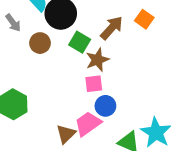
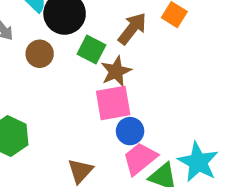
pink square: (94, 84) -> (113, 103), size x1.5
pink trapezoid: (88, 124) -> (140, 159), moved

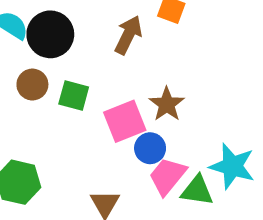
green square: (91, 50) -> (74, 96), moved
brown star: (116, 71) -> (167, 104), moved

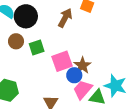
green square: (74, 96) -> (37, 47), turned -35
brown star: (167, 104) -> (82, 65), moved

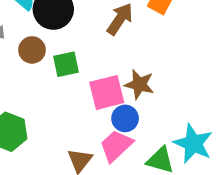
brown star: (82, 65) -> (139, 84), moved, turned -30
pink trapezoid: (83, 90) -> (116, 146), moved

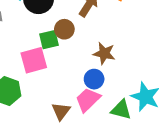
brown circle: (32, 50) -> (64, 29), moved
pink square: (107, 92) -> (34, 60), moved

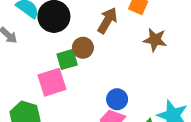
brown star: (104, 53) -> (155, 40), moved

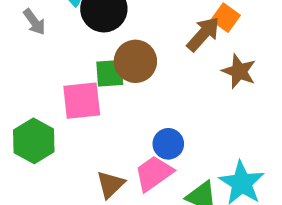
brown arrow: (107, 20) -> (203, 34), moved
brown circle: (83, 48) -> (135, 61), size x1.4

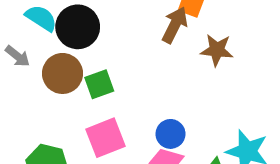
brown circle: (135, 61) -> (63, 73), moved
pink square: (82, 101) -> (105, 138), moved

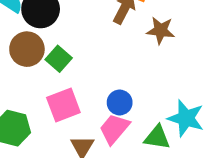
green square: (99, 84) -> (59, 59), turned -30

